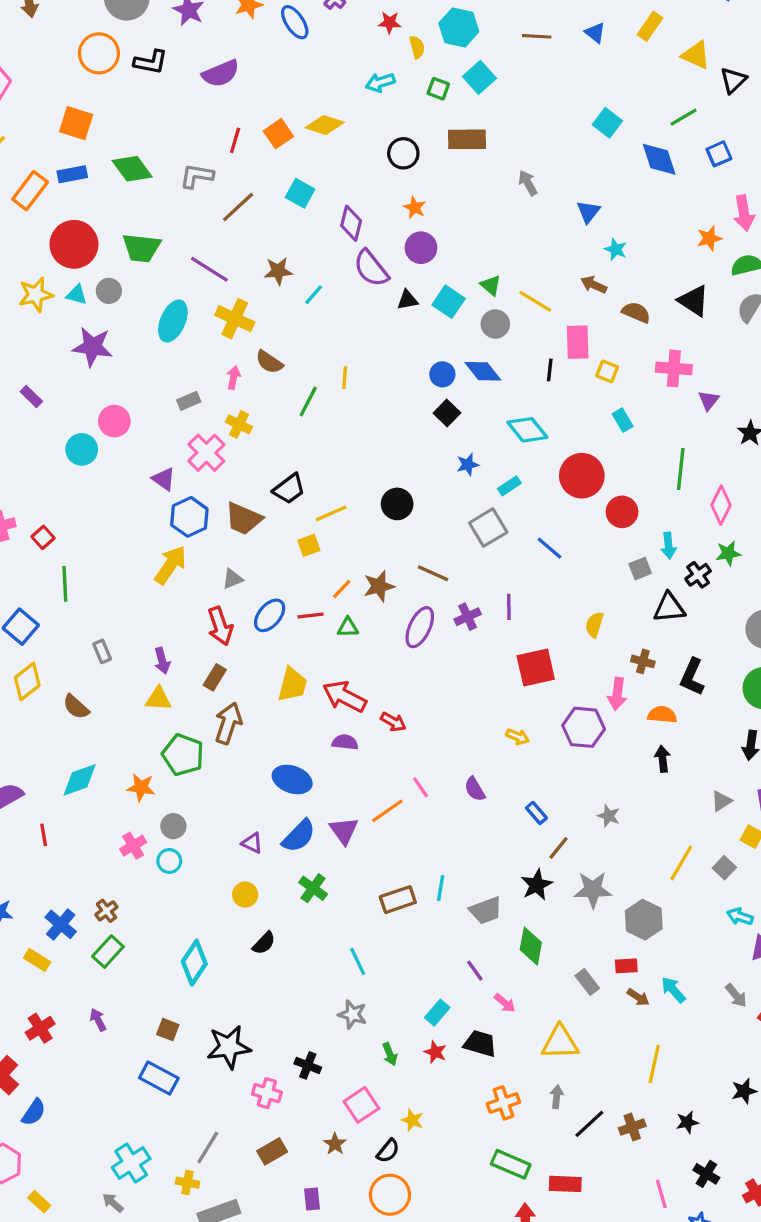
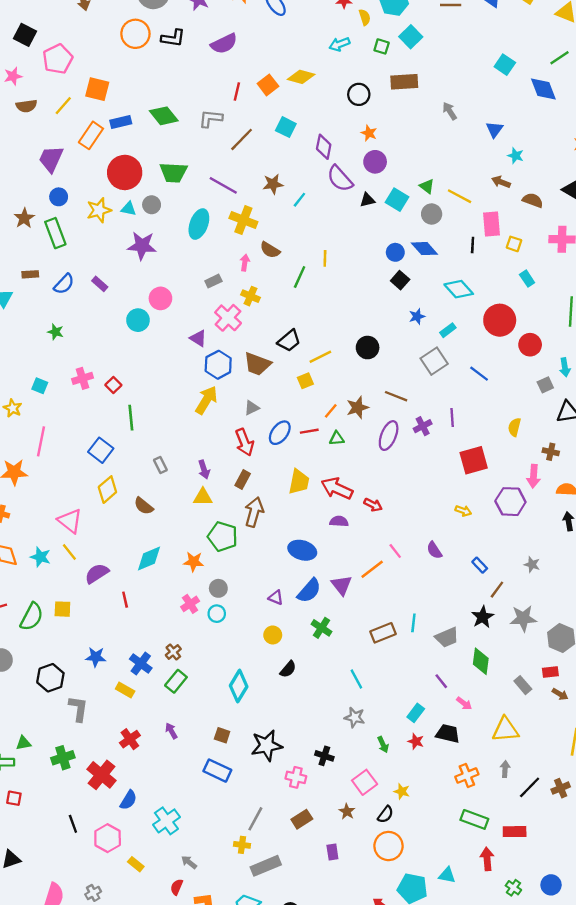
orange square: (76, 123) -> (97, 89), moved
cyan cross: (131, 1163) -> (166, 821), moved

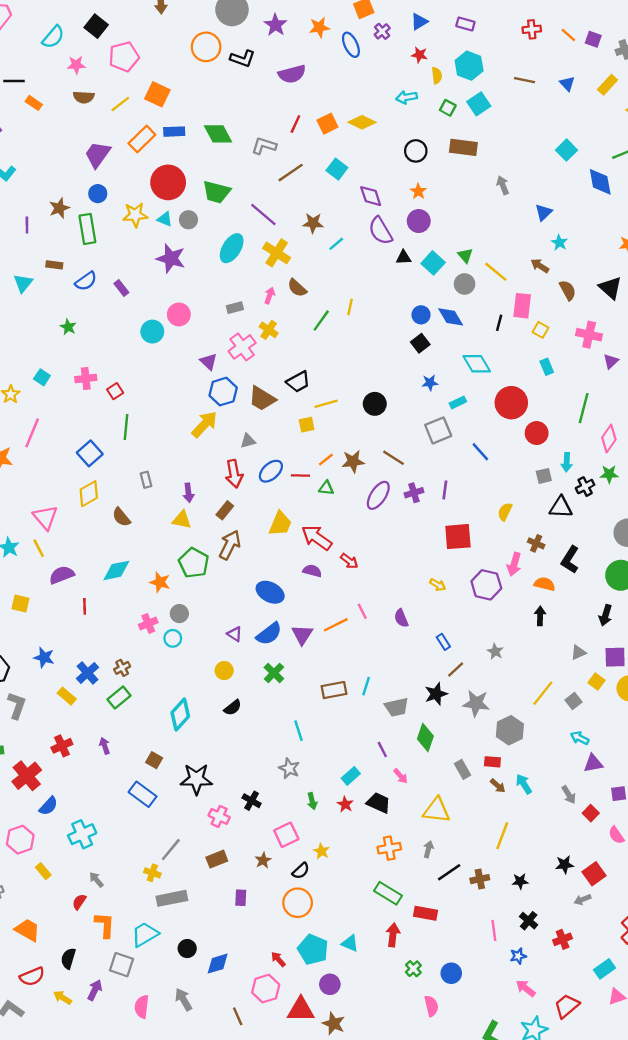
purple diamond: (324, 147) -> (371, 196), turned -40
brown semicircle: (533, 200) -> (568, 290), turned 30

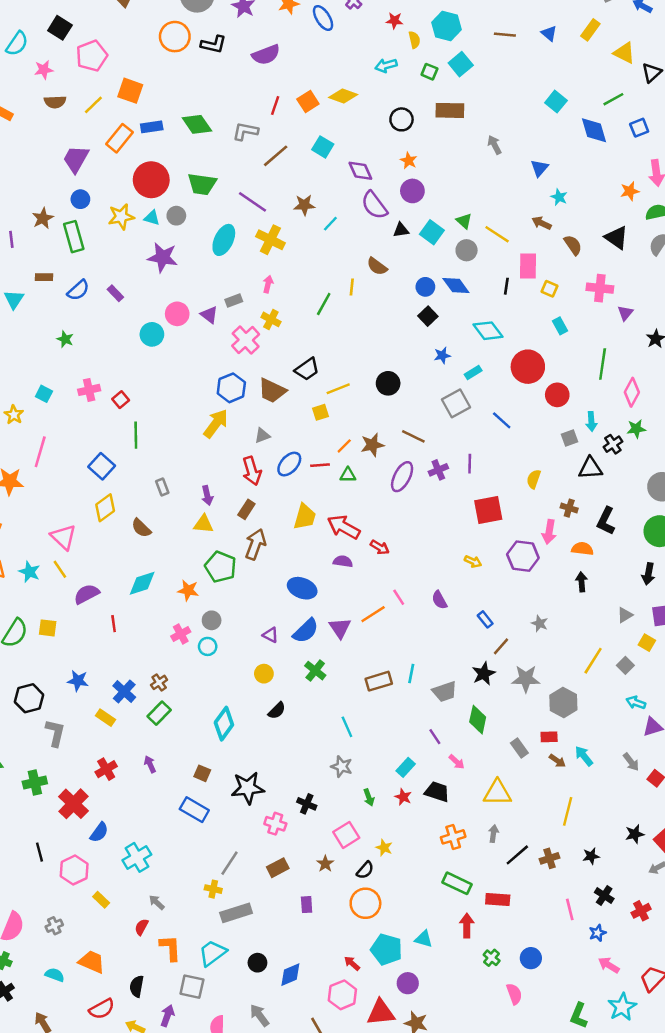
brown semicircle: (297, 288) -> (377, 266), moved
purple triangle: (208, 362) -> (209, 315), moved

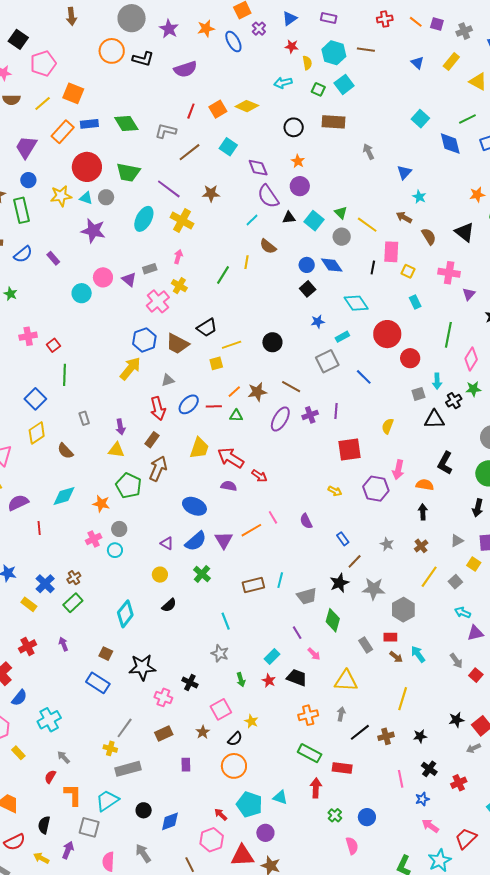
brown line: (505, 35) -> (366, 50), moved
cyan line: (330, 224) -> (252, 220), moved
brown cross: (569, 508) -> (421, 546), moved, turned 32

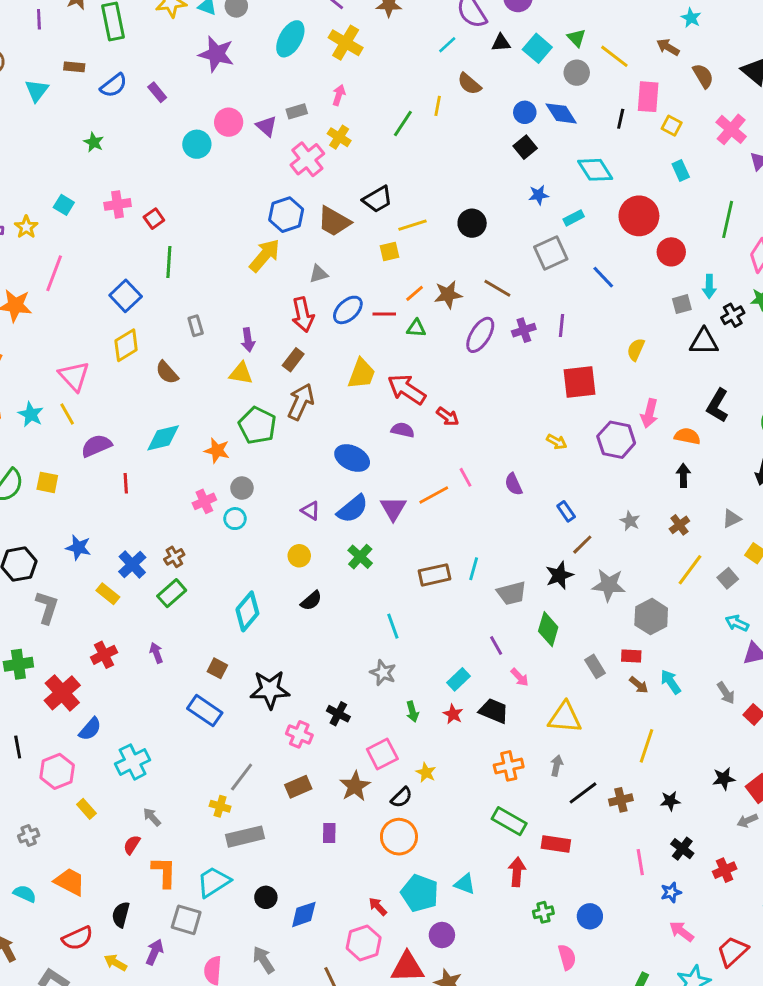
pink cross: (449, 273) -> (731, 129), turned 30
brown star: (203, 732) -> (355, 786), size x1.5
green cross: (335, 815) -> (543, 912), turned 32

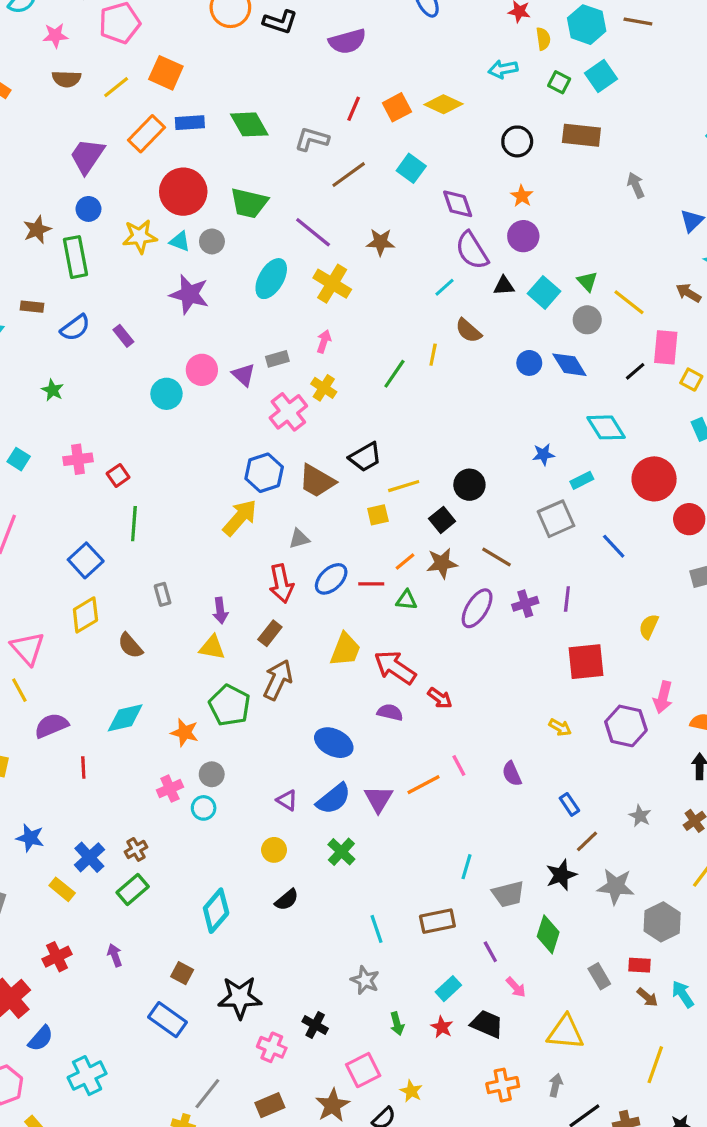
black line: (621, 119) -> (635, 371), turned 36
black square: (525, 147) -> (442, 520), moved
brown rectangle: (434, 575) -> (437, 921), moved

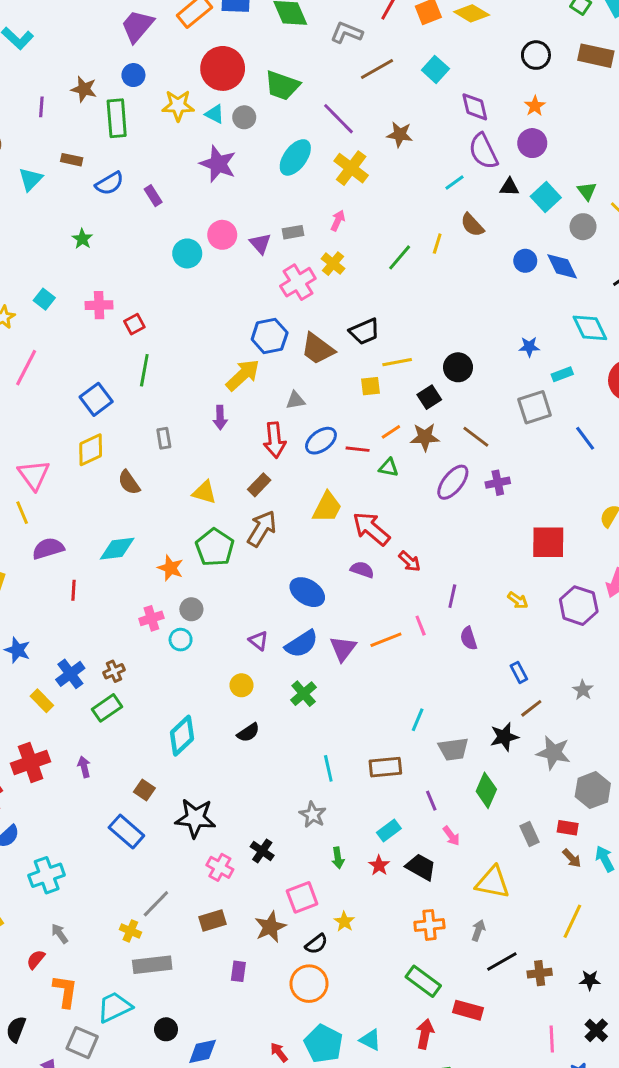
brown star: (37, 230) -> (84, 89), turned 30
purple line: (567, 599) -> (452, 596), moved
purple arrow: (220, 611) -> (220, 418), moved
red cross: (57, 957) -> (31, 762), size x1.4

